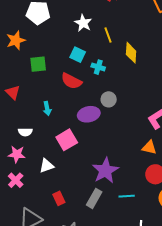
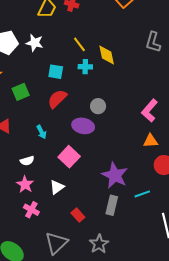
white star: (83, 23) -> (35, 43), moved
cyan cross: (98, 67) -> (85, 67), moved
red semicircle: (71, 81) -> (57, 99), turned 125
purple ellipse: (89, 114) -> (83, 126), turned 40
pink star: (17, 154) -> (25, 184), turned -30

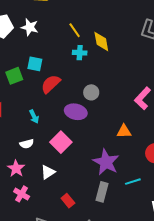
cyan square: (56, 72) -> (35, 64), moved
orange triangle: (151, 141) -> (124, 131), moved
white semicircle: (27, 161) -> (27, 144), moved

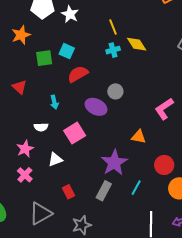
yellow diamond: (101, 42) -> (137, 44), turned -35
cyan cross: (80, 53) -> (113, 50), turned -32
cyan line: (133, 182) -> (136, 188), turned -56

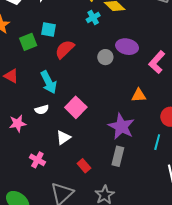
cyan arrow: (54, 102) -> (49, 82), size x1.6
purple ellipse: (96, 107) -> (127, 47), moved
pink star: (25, 149) -> (18, 123), moved, turned 30
cyan line: (136, 188) -> (157, 142), moved

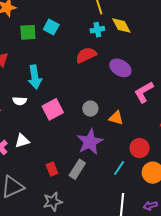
red semicircle: (65, 49) -> (86, 55), moved
gray circle: (105, 57) -> (90, 109), moved
white triangle: (63, 138) -> (22, 141), moved
red rectangle: (84, 166) -> (52, 169), moved

